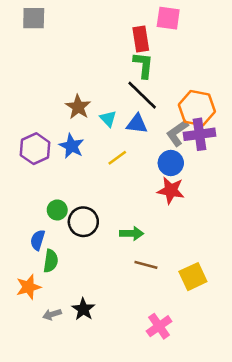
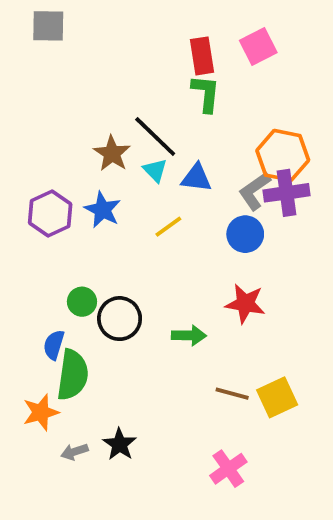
pink square: (168, 18) -> (258, 47), moved, turned -35
black line: (142, 95) -> (155, 137), moved
red star: (171, 190) -> (245, 304), moved
green semicircle: (51, 261) -> (73, 375), size x1.5
brown line: (146, 265) -> (232, 394), moved

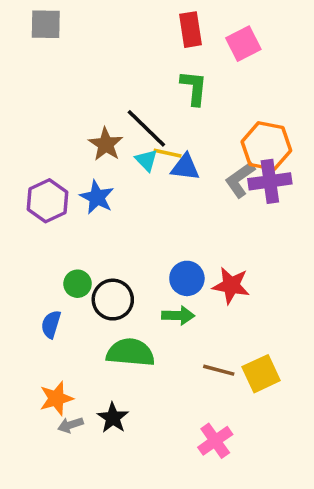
red rectangle: (202, 56) -> (190, 30), moved
yellow line: (168, 227) -> (168, 153), moved, turned 48
blue circle: (245, 234) -> (187, 278), moved
green semicircle: (73, 375) -> (130, 353), moved, turned -93
orange star: (41, 412) -> (56, 398), moved

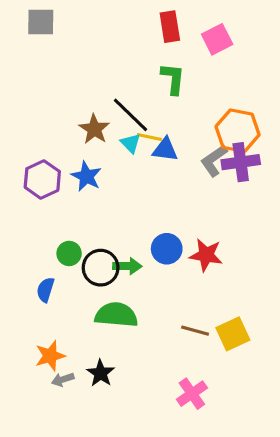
green arrow: (178, 315) -> (127, 266), moved

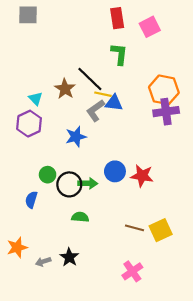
cyan triangle: (130, 143) -> (36, 99), moved
gray L-shape: (214, 161) -> (95, 111), moved
blue star: (86, 176) -> (76, 137), moved, turned 30
green semicircle: (116, 315) -> (80, 217), size x0.6
orange star: (50, 356) -> (17, 247), moved

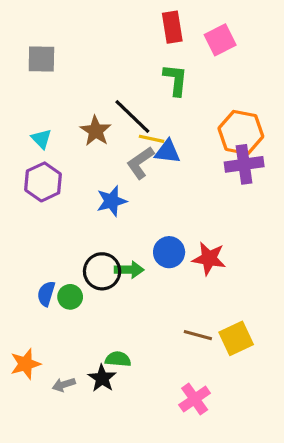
gray square: (28, 15) -> (41, 59), moved
cyan triangle: (36, 99) -> (41, 139), moved
green circle: (48, 175) -> (70, 297), moved
green semicircle: (80, 217) -> (118, 359), moved

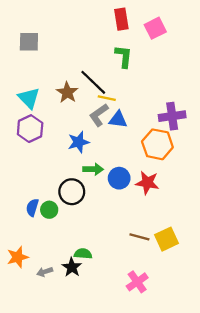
orange hexagon: (241, 132) -> (157, 144), moved
cyan triangle: (41, 139) -> (29, 98), size x1.5
blue triangle: (167, 152) -> (118, 120), moved
green arrow: (129, 270) -> (93, 169), moved

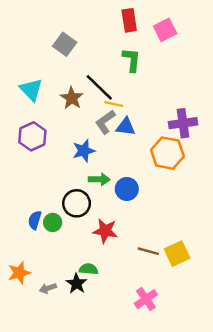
gray square: (29, 42) -> (65, 44), moved, turned 35
cyan triangle: (29, 98) -> (31, 90), moved
red star: (147, 183) -> (105, 231), moved

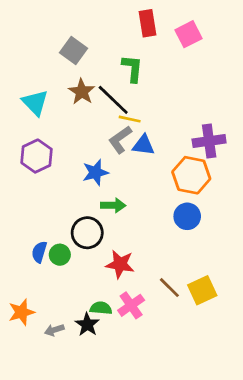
green L-shape: (132, 60) -> (132, 68), moved
brown star: (72, 98) -> (82, 92), moved
blue circle: (127, 189) -> (187, 216), moved
brown line: (148, 251) -> (169, 288), turned 30
pink cross: (146, 299) -> (131, 305), moved

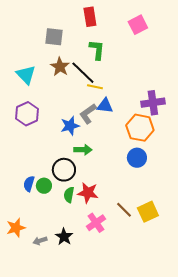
red rectangle: (147, 23) -> (90, 17), moved
gray square: (74, 51) -> (54, 37), turned -30
gray L-shape: (120, 140) -> (88, 114), moved
green semicircle: (101, 308) -> (69, 195), moved, turned -84

